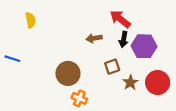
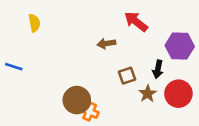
black arrow: (124, 39) -> (158, 69), moved
purple hexagon: (144, 46) -> (180, 46), moved
brown circle: (68, 73) -> (77, 100), moved

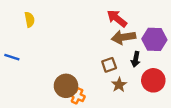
brown arrow: (106, 43) -> (123, 37), moved, size x1.5
brown star: (148, 94) -> (119, 85), moved

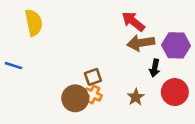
yellow semicircle: (30, 20) -> (34, 23), size x1.5
brown square: (109, 65) -> (93, 77), moved
orange cross: (77, 96) -> (93, 95), moved

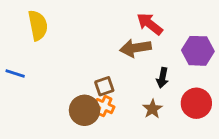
brown arrow: (141, 43) -> (135, 48), moved
black arrow: (155, 68) -> (162, 78), moved

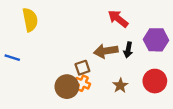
brown arrow: (135, 48) -> (106, 51), moved
black arrow: (162, 78) -> (128, 50), moved

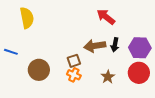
purple hexagon: (156, 40) -> (140, 48), moved
brown circle: (67, 87) -> (39, 70), moved

